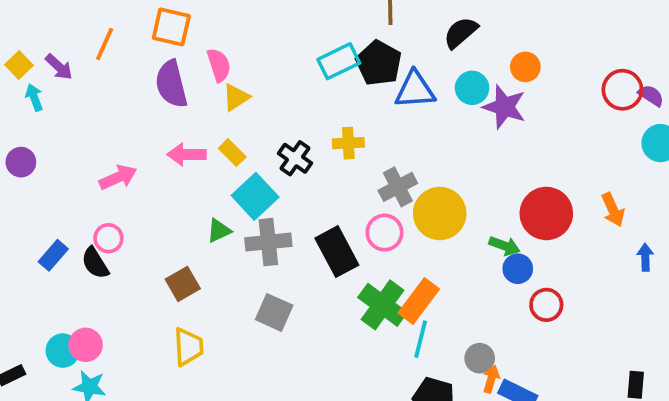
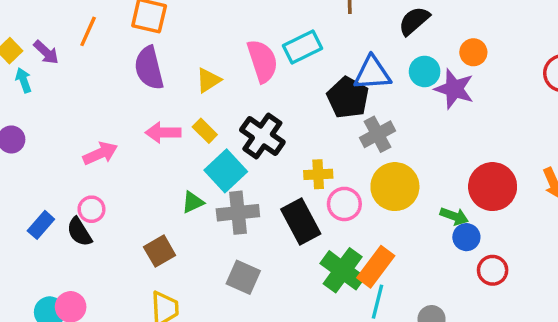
black pentagon: (379, 63) -> (348, 98), moved
pink semicircle: (219, 65) -> (262, 61), moved, size x1.4
yellow cross: (348, 143) -> (318, 174), moved
black cross: (295, 158) -> (262, 136), size x1.4
gray cross: (398, 187) -> (377, 134), moved

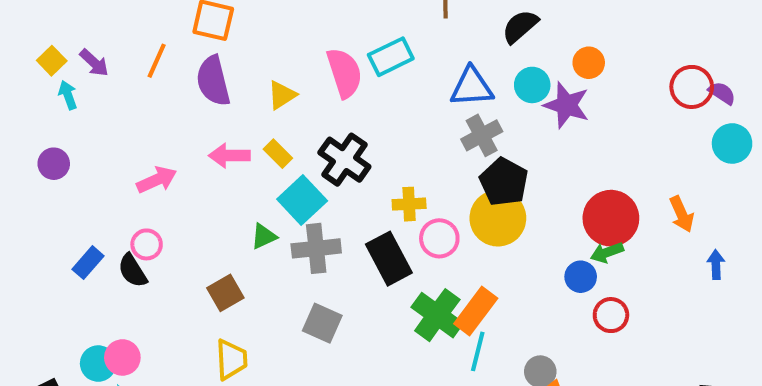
orange line: (88, 31) -> (157, 61), moved
black pentagon: (348, 98) -> (504, 182), moved
gray cross: (377, 134) -> (482, 135), moved
green arrow: (454, 216) -> (607, 252), moved, turned 140

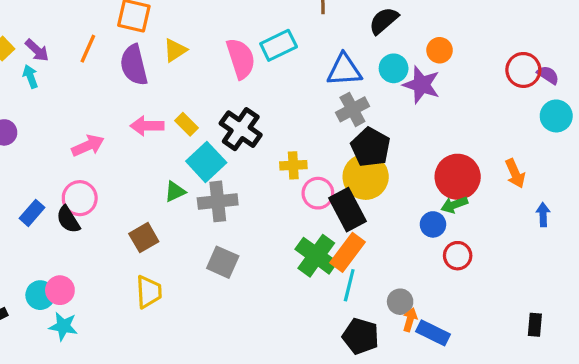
cyan arrow: (68, 95) -> (30, 77), moved
yellow triangle: (282, 95) -> (175, 50), moved
pink circle: (147, 244) -> (80, 198), size x1.4
black rectangle: (389, 259) -> (348, 210), moved

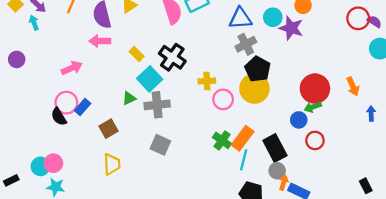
pink arrow: (147, 126) -> (100, 41), moved
black rectangle: (348, 210) -> (275, 148), moved
blue rectangle: (32, 213) -> (83, 107), moved
green cross: (316, 256) -> (222, 140), size x0.7
black rectangle: (535, 325) -> (366, 186), turned -32

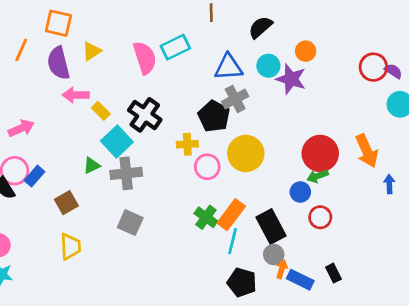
pink arrow: (100, 41) -> (76, 95), moved
black pentagon: (258, 69) -> (214, 116), moved
orange arrow: (353, 86) -> (367, 151), size x1.4
black rectangle: (366, 186) -> (334, 273), moved

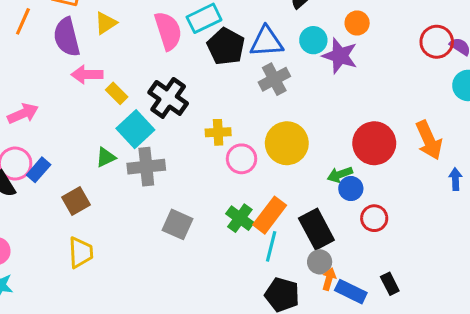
black pentagon: (214, 116) -> (226, 46), moved
green arrow: (318, 176) -> (340, 174), moved
gray square: (130, 223) -> (177, 224), moved

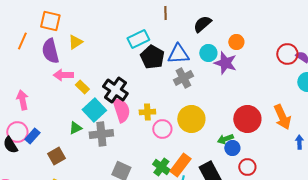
pink semicircle: (168, 31) -> (121, 110), moved
pink arrow: (23, 114) -> (22, 100), turned -78

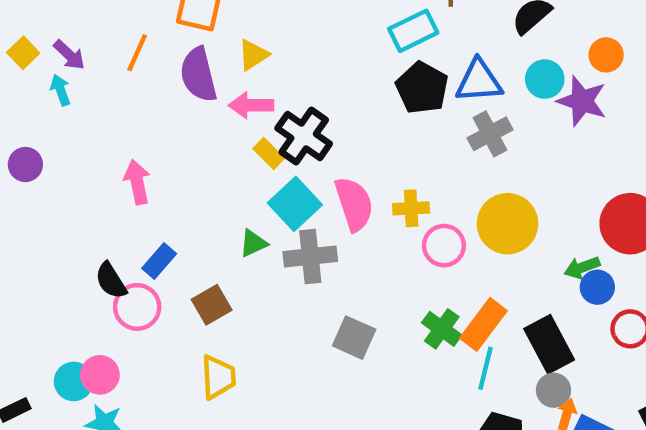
cyan rectangle: (138, 39) -> (413, 31), moved
pink arrow: (63, 75) -> (251, 105), moved
black cross: (115, 90) -> (304, 136), moved
pink circle: (17, 132) -> (137, 307), moved

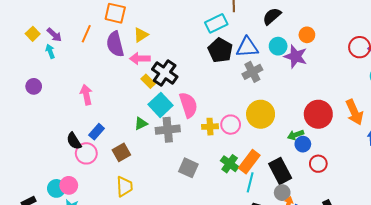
yellow cross: (411, 208) -> (210, 127), moved

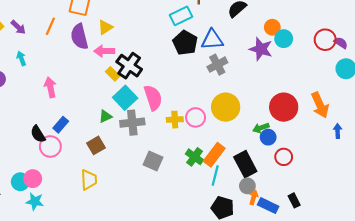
cyan circle: (278, 46) -> (284, 39), moved
cyan arrow: (50, 51) -> (21, 58), moved
brown square: (121, 152) -> (96, 145), moved

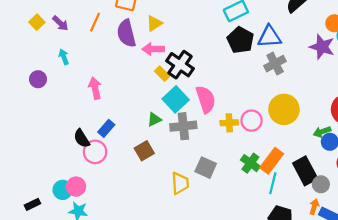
yellow trapezoid: (89, 180) -> (180, 183), moved
gray circle: (247, 186) -> (321, 184), moved

